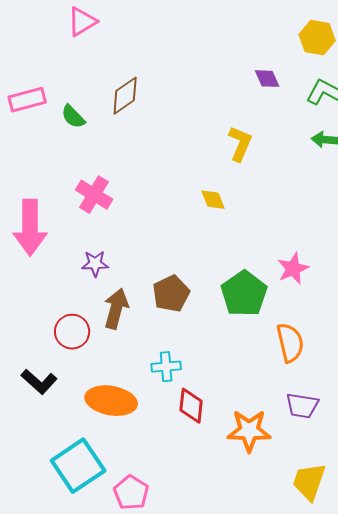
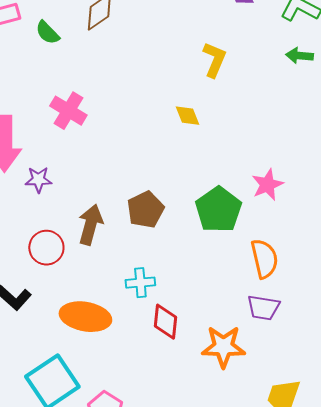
purple star: (95, 264) -> (38, 180), moved
purple trapezoid: (302, 406) -> (263, 308), moved

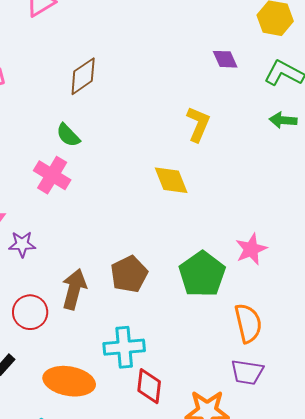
green semicircle: (47, 33) -> (68, 135), moved
yellow diamond: (187, 116) -> (171, 180), size x1.4
cyan cross: (140, 283) -> (124, 347), size x1.4

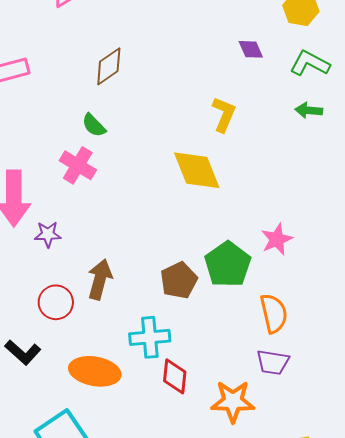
yellow diamond: (171, 180) -> (197, 170), size x1.4
brown pentagon: (129, 274) -> (179, 280), moved

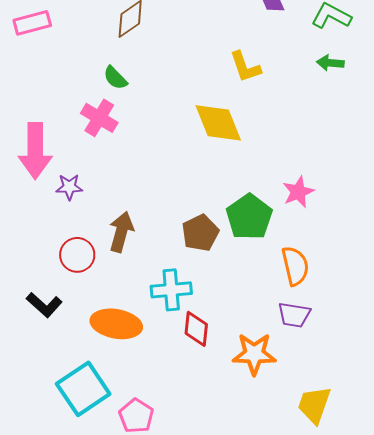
yellow L-shape: (224, 114) -> (245, 67), turned 138

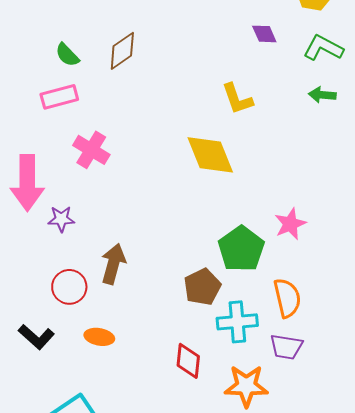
pink rectangle: (32, 23) -> (59, 97), moved
green semicircle: (115, 78) -> (67, 55), moved
brown pentagon: (200, 233) -> (202, 287), moved
cyan cross: (171, 290) -> (237, 322), moved
orange ellipse: (116, 324) -> (99, 337), moved, size x0.6

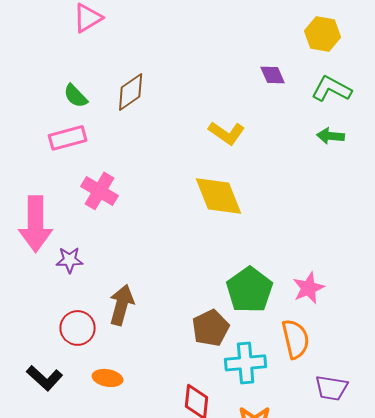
yellow L-shape: (237, 99) -> (227, 133), moved, turned -36
pink star: (290, 224) -> (309, 288), moved
purple trapezoid: (286, 347) -> (332, 388), moved

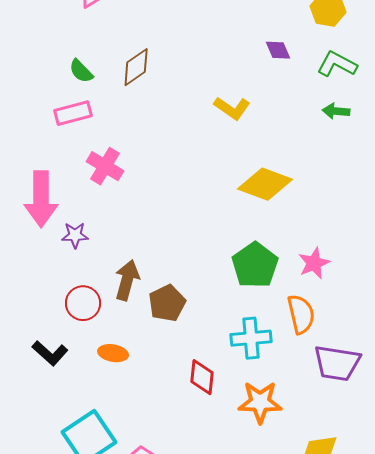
yellow diamond: (219, 196) -> (265, 184), moved, turned -48
brown pentagon: (211, 328) -> (167, 303), moved
purple trapezoid: (332, 388) -> (337, 363), size x1.4

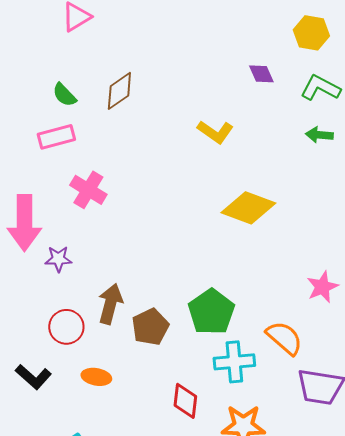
pink star: (314, 263) -> (322, 287), moved
green pentagon: (255, 265) -> (211, 312), moved
orange semicircle: (301, 314) -> (284, 338), turned -36

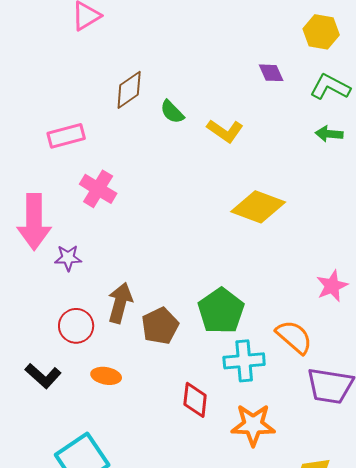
green semicircle: (64, 95) -> (172, 112), moved

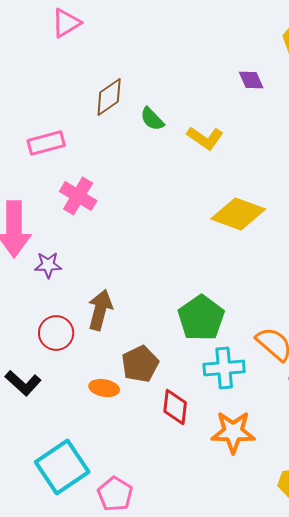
brown pentagon: (160, 326) -> (140, 364), moved
orange ellipse: (106, 376) -> (104, 388), moved

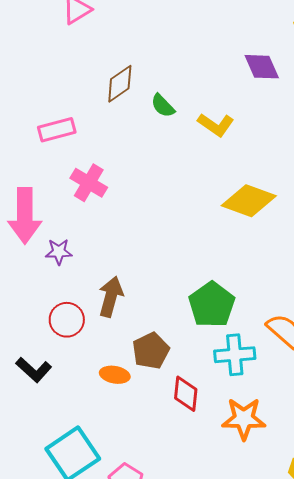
purple diamond: (251, 80) -> (262, 67), size x1.4

